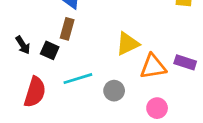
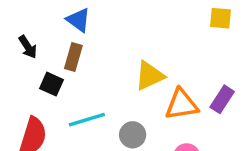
black arrow: (23, 45) -> (28, 47), moved
purple rectangle: (185, 62) -> (222, 99), turned -75

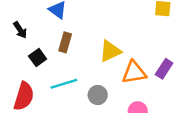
brown rectangle: (73, 57) -> (65, 42), moved
black square: (51, 84) -> (38, 57), turned 30

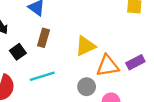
purple rectangle: (164, 69) -> (135, 62), turned 30
gray circle: (98, 95) -> (87, 87), moved

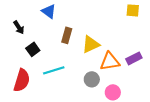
brown rectangle: (43, 38) -> (67, 35), moved

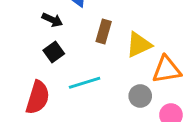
black arrow: (19, 27) -> (52, 20), moved, turned -32

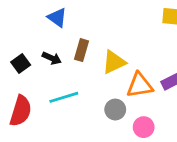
black arrow: (52, 20) -> (52, 58), moved
black square: (54, 52) -> (21, 64), moved

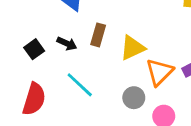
orange triangle: (140, 85) -> (159, 72), turned -36
cyan line: (64, 97) -> (80, 85), turned 60

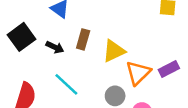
black square: (34, 49) -> (22, 37), moved, size x1.5

